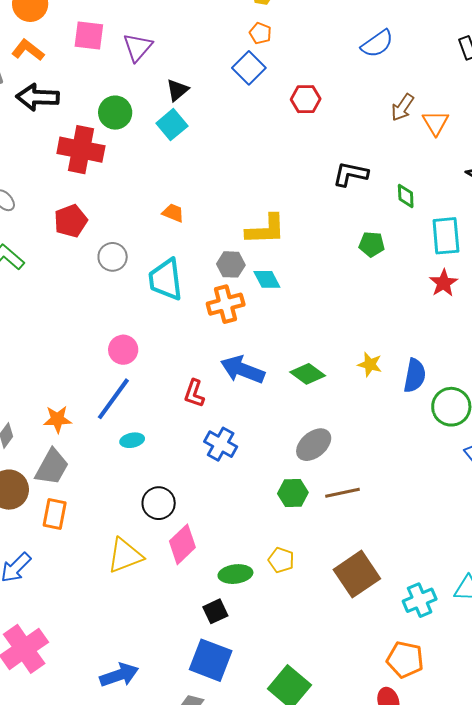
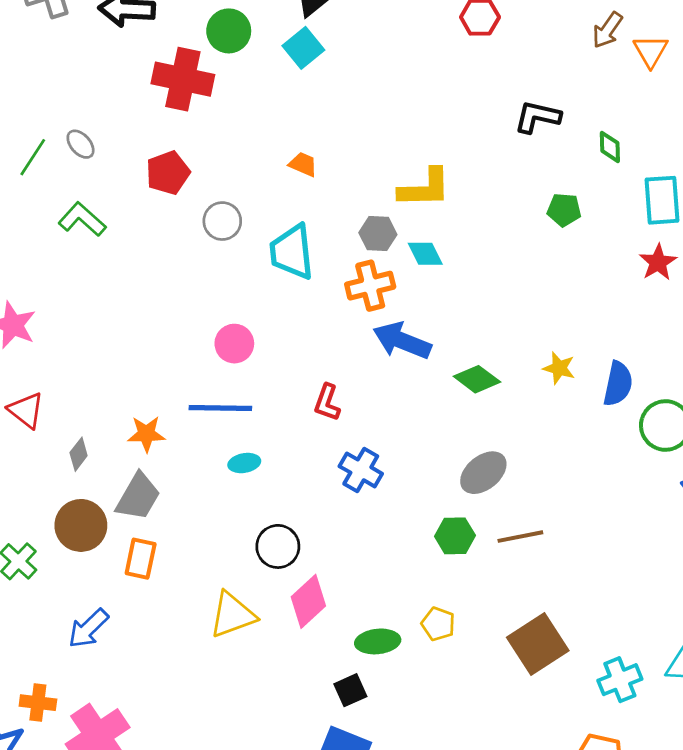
blue arrow: (243, 370) -> (402, 341), moved
blue line: (113, 399) -> (220, 408), turned 54

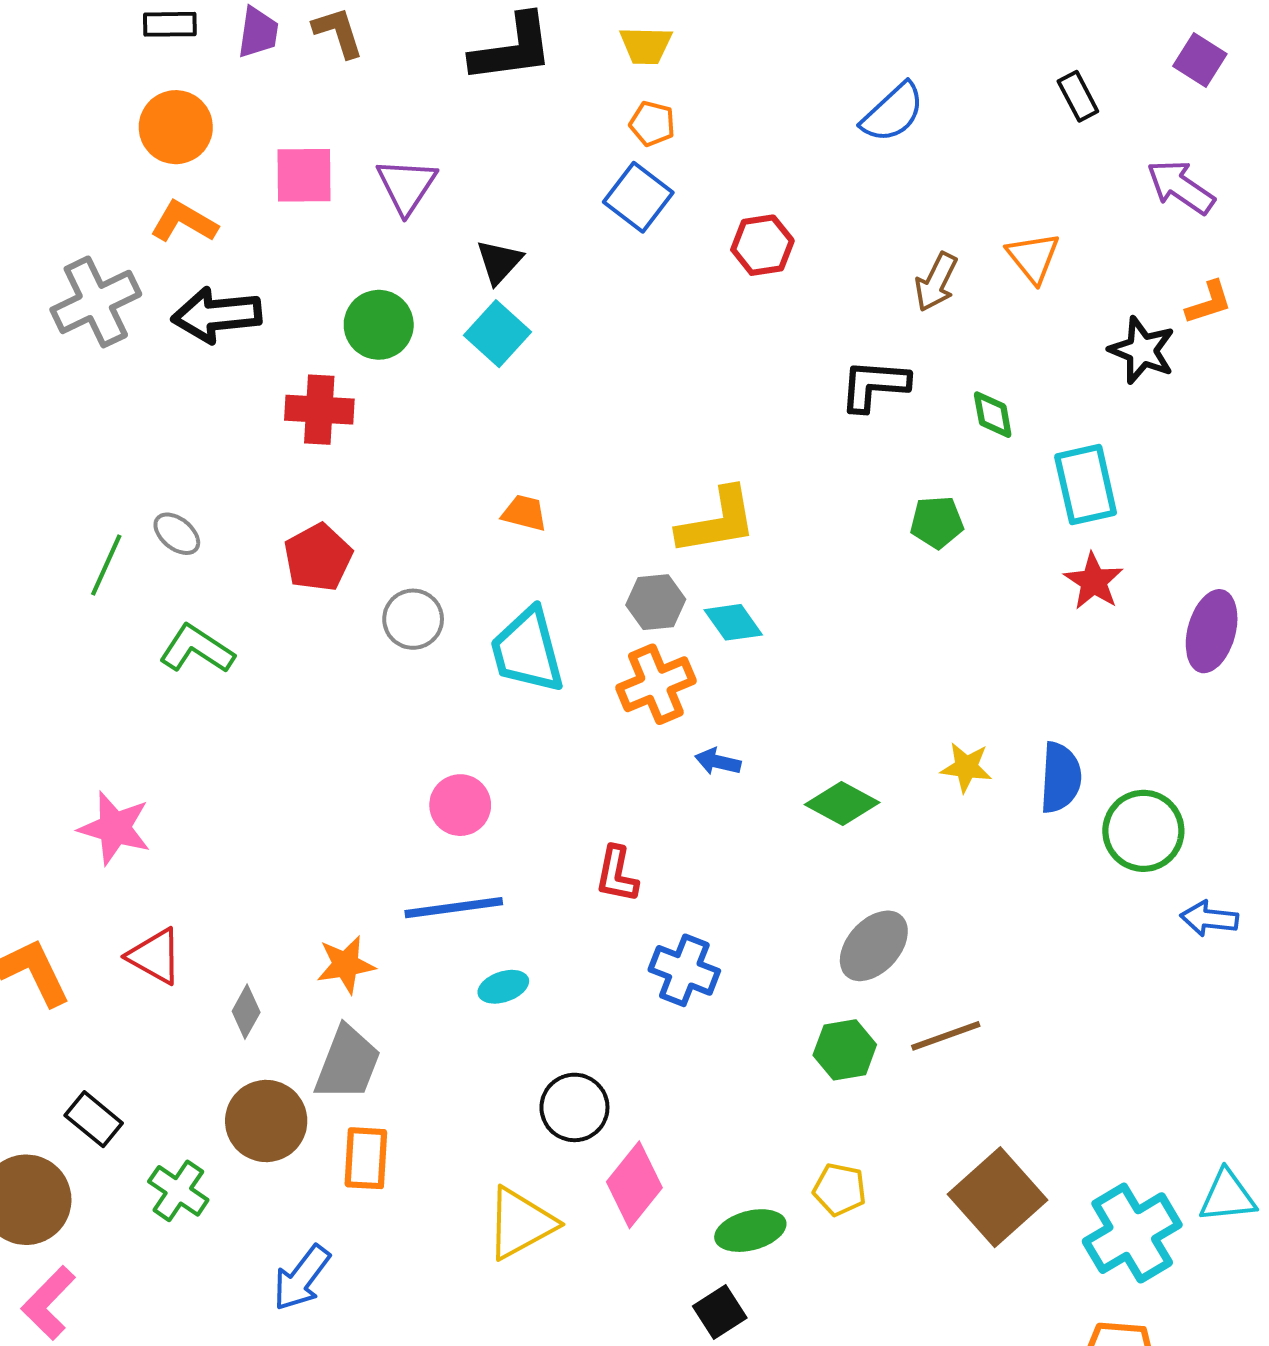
brown arrow: (607, 30) -> (936, 282), moved
red cross: (183, 79) -> (319, 410), size x0.7
blue arrow: (402, 341) -> (718, 762), size x0.5
cyan cross: (620, 680) -> (1132, 1233), size x1.4

